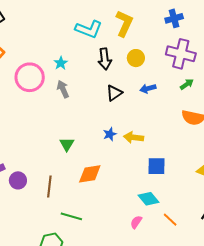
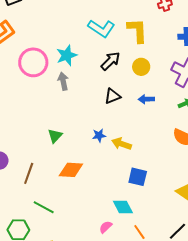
yellow L-shape: (124, 23) -> (137, 31), turned -40
black arrow: (105, 59) -> (110, 61), turned -140
cyan star: (61, 63) -> (67, 55), size x1.5

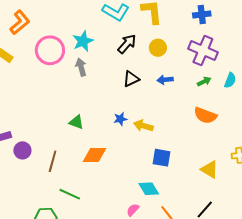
green triangle: (55, 136) -> (76, 122), turned -49

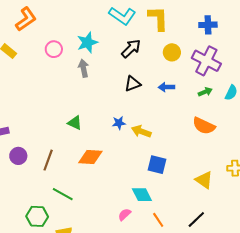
yellow circle: (158, 48) -> (172, 52), moved
pink circle: (50, 50) -> (54, 49), size x0.6
purple circle: (22, 150) -> (18, 156), moved

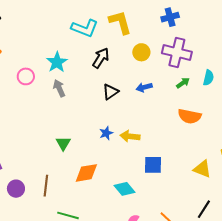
green triangle: (75, 123) -> (63, 143), turned 49
cyan diamond: (142, 195) -> (124, 189), moved

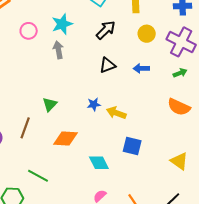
brown line: (46, 186) -> (25, 128), moved

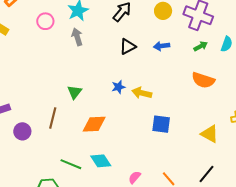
cyan diamond: (99, 163) -> (101, 161), moved

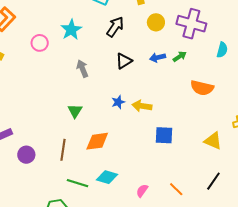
gray arrow: (77, 37) -> (82, 68), moved
green arrow: (201, 46) -> (180, 57), moved
brown line: (53, 118) -> (63, 150), moved
cyan diamond: (101, 161) -> (107, 177), turned -35

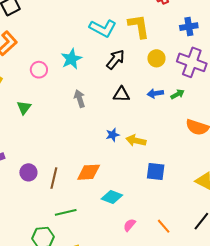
black triangle: (124, 61) -> (121, 94), turned 30
green triangle: (75, 111) -> (24, 108), moved
purple circle: (26, 155) -> (28, 172), moved
cyan diamond: (107, 177) -> (112, 197), moved
green line: (78, 183) -> (66, 212), turned -35

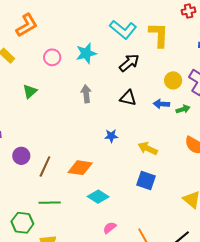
yellow circle: (156, 58) -> (173, 80), moved
yellow arrow: (136, 141) -> (148, 148), moved

